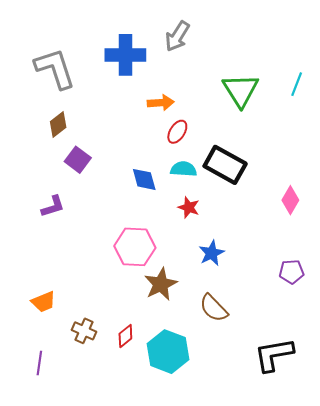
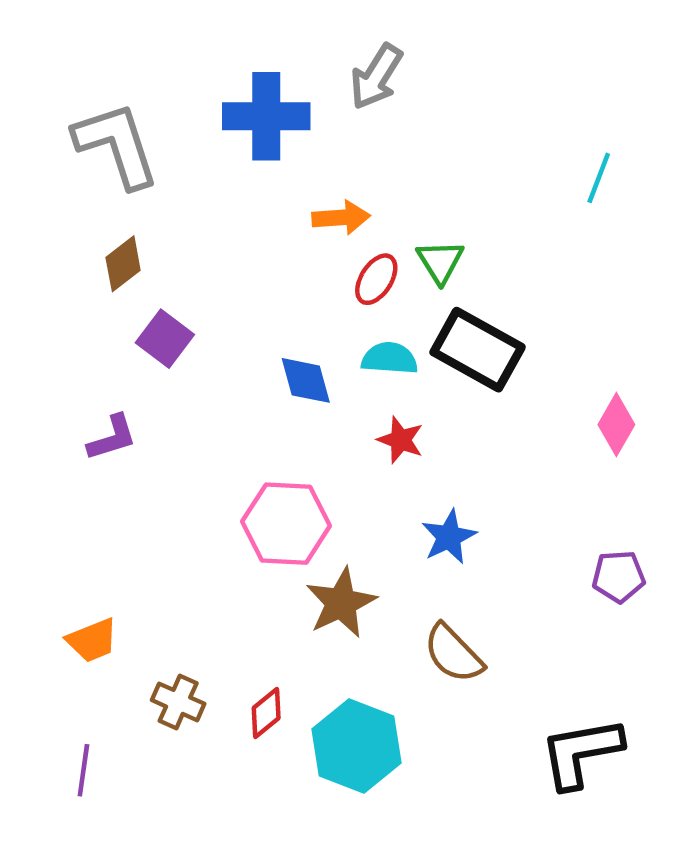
cyan line: (297, 84) -> (599, 178), moved
green triangle: (241, 90) -> (440, 262), moved, size x0.6

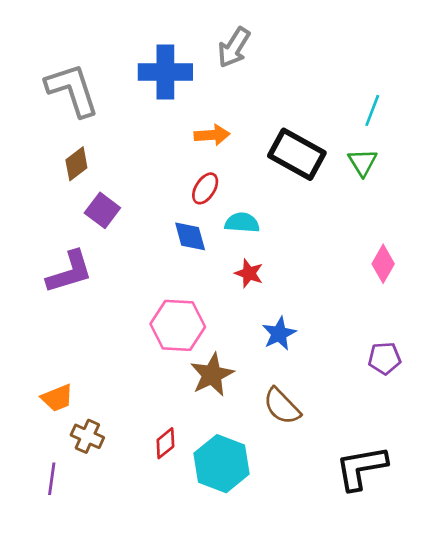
green triangle: (440, 262) -> (363, 162), moved
red ellipse: (376, 279) -> (205, 188), moved
black rectangle: (478, 350) -> (297, 154), moved
purple L-shape: (112, 438) -> (70, 272), size x1.5
brown cross: (178, 702) -> (87, 436), moved

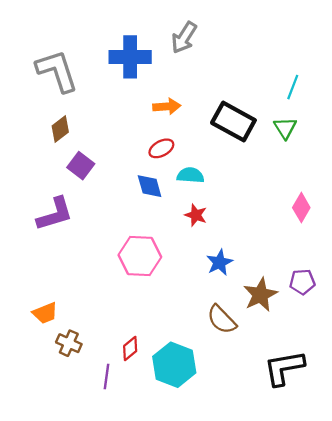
red ellipse: (205, 188) -> (161, 148), turned 30
brown star: (212, 375) -> (260, 295), moved
purple line: (52, 479) -> (107, 376), moved

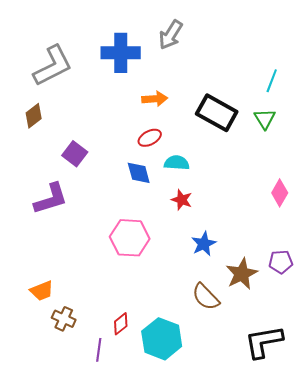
gray L-shape: (57, 71) -> (53, 66), turned 81
brown diamond: (60, 129) -> (34, 116), moved

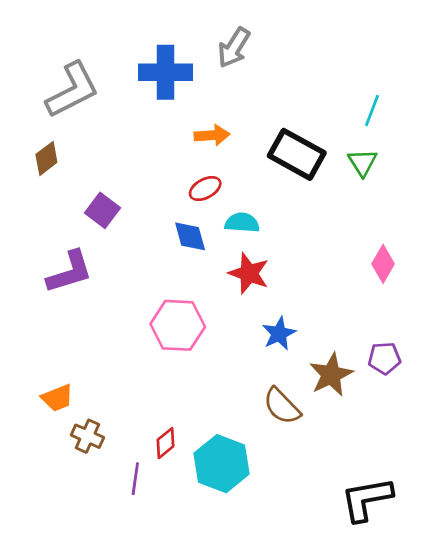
red star: (182, 200) -> (249, 273), size x1.4
black L-shape: (264, 342) -> (367, 499), moved

